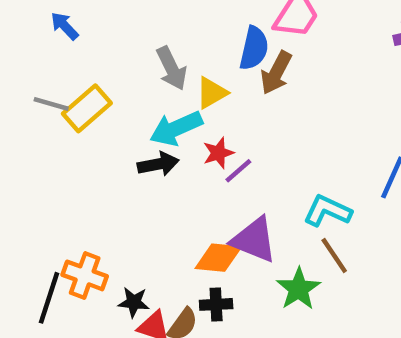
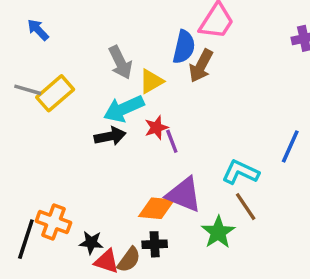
purple line: (238, 171) -> (172, 141), turned -70

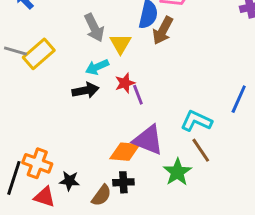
yellow triangle: (151, 81) -> (120, 44), turned -30
cyan arrow: (124, 109) -> (97, 67), size x0.7
red triangle: (107, 261) -> (45, 197), moved

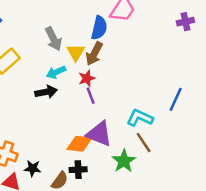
brown arrow: (163, 31) -> (94, 54), moved
red star: (125, 83) -> (87, 78), moved

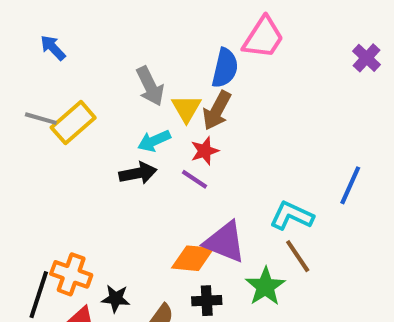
purple cross: (185, 22) -> (367, 58), turned -35
purple line: (91, 96) -> (195, 179), moved, turned -35
black cross: (78, 170) -> (207, 301), moved

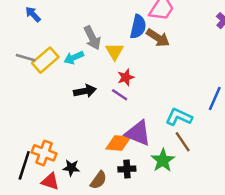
brown arrow: (217, 110) -> (158, 38), moved, turned -85
cyan arrow: (154, 141) -> (74, 58), moved

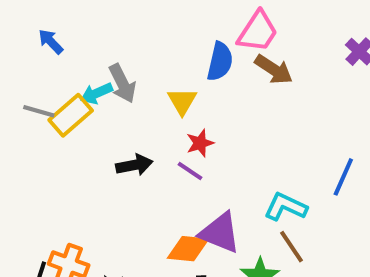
gray arrow: (92, 38) -> (122, 83), moved
brown arrow: (158, 38) -> (274, 69), moved
cyan arrow: (74, 58) -> (97, 93), moved

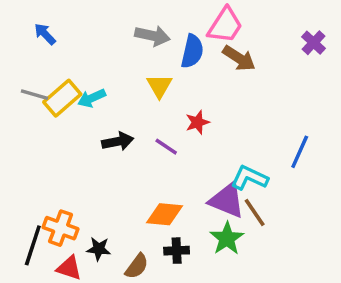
gray arrow: (122, 83) -> (152, 36), moved, turned -52
cyan arrow: (97, 93) -> (92, 98), moved
red star: (200, 143) -> (197, 122), moved
purple triangle: (220, 233) -> (227, 200), moved

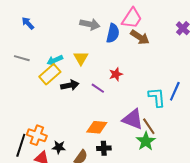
yellow triangle: (159, 86) -> (81, 58), moved
yellow rectangle: (62, 98) -> (50, 74), moved
cyan L-shape: (249, 178) -> (157, 97), moved, turned 60
green star: (227, 238) -> (146, 141), moved

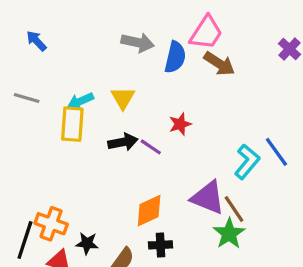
yellow rectangle: (50, 74) -> (72, 124), turned -45
black arrow: (70, 85) -> (123, 142), moved
blue line: (175, 91) -> (276, 152), turned -60
cyan L-shape: (157, 97) -> (247, 162), turned 45
orange diamond: (97, 127) -> (149, 211), turned -30

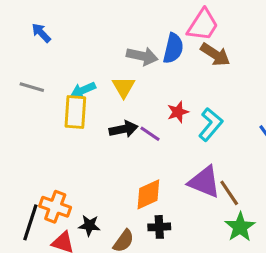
gray arrow: (138, 42) -> (142, 56), moved
cyan L-shape: (247, 162) -> (211, 124), moved
green star: (229, 234) -> (240, 227), moved

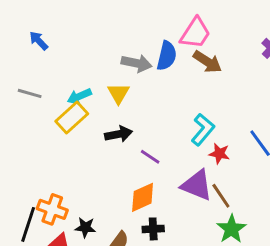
yellow rectangle: (75, 112) -> (72, 117), turned 44
red star: (178, 112) -> (219, 154), moved, turned 30
purple line: (150, 134) -> (150, 157), moved

